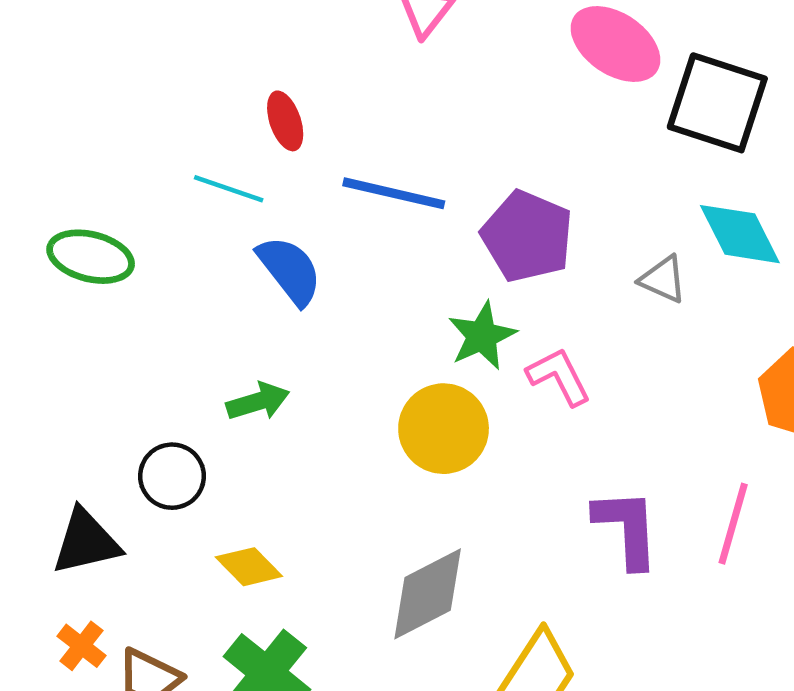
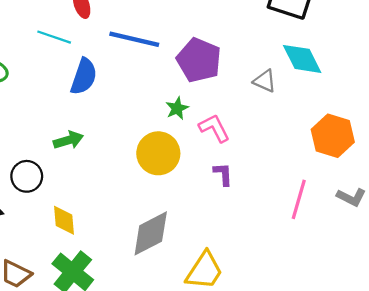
blue semicircle: (290, 270) -> (84, 77), turned 57
green star: (482, 336) -> (177, 108), size x0.7
purple L-shape: (627, 528) -> (223, 174), moved, size x0.6
yellow diamond: (249, 567) -> (64, 220), turned 40

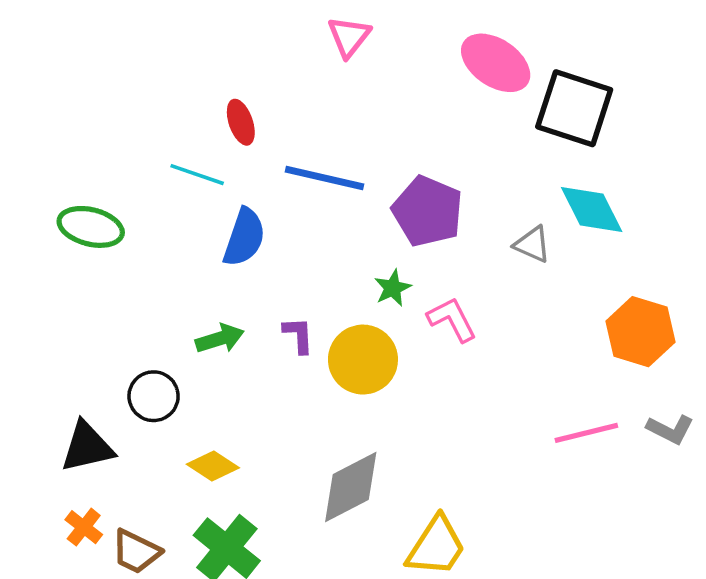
purple L-shape: (223, 174) -> (298, 335), moved
pink line: (299, 199) -> (586, 433), turned 60
yellow diamond: (64, 220) -> (213, 466), turned -52

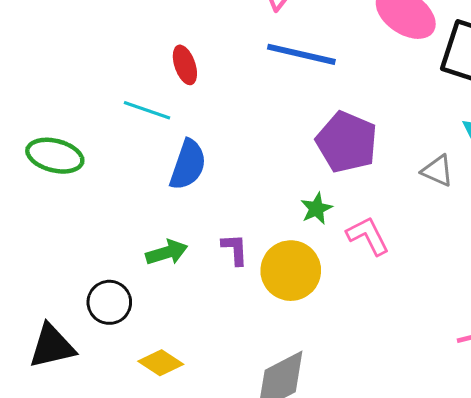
blue line: (325, 178) -> (301, 54), moved

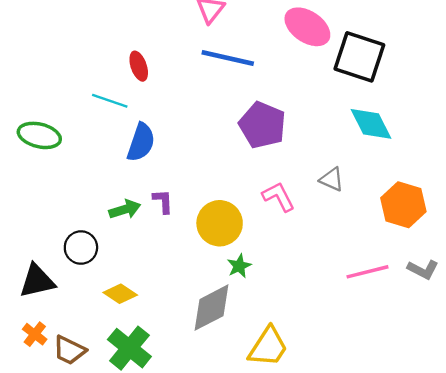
gray triangle: (437, 171) -> (332, 179), moved
green star: (316, 209) -> (239, 266), moved
purple L-shape: (235, 249) -> (163, 201), moved

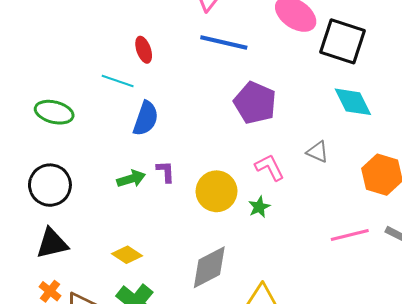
black circle: (81, 248) -> (50, 185), moved, size x1.4
green star: (239, 266) -> (259, 207), moved

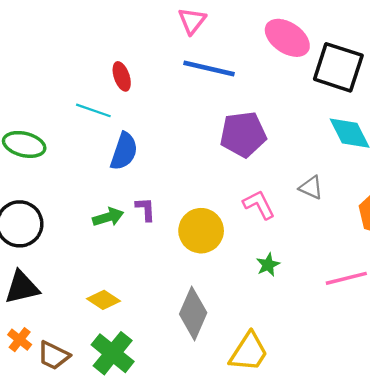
purple pentagon: (255, 103) -> (243, 134), turned -30
green star: (259, 207) -> (268, 265), moved
gray diamond: (209, 267) -> (193, 313), turned -39

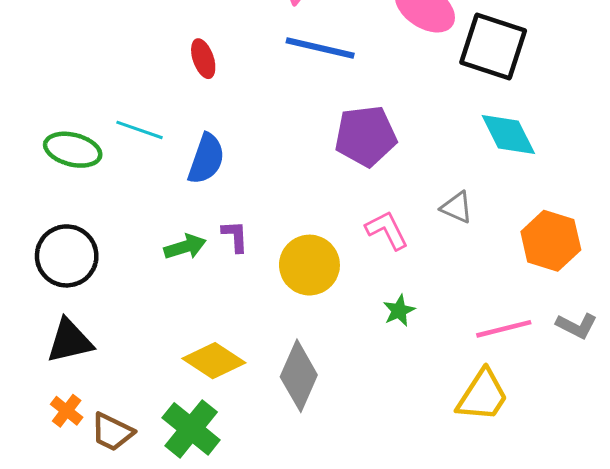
cyan line: (93, 110) -> (139, 130), moved
yellow diamond: (104, 300) -> (214, 361), moved, size x1.4
yellow trapezoid: (249, 352) -> (482, 396), moved

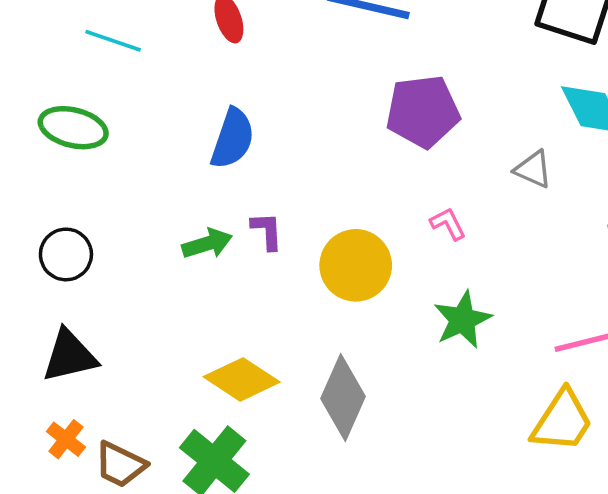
cyan line: (139, 130) -> (113, 41), moved
gray triangle: (457, 207) -> (533, 169), moved
pink L-shape: (387, 230) -> (448, 224), size x0.7
black circle: (67, 256) -> (66, 254), size x0.7
green star: (399, 311) -> (463, 320), size x1.5

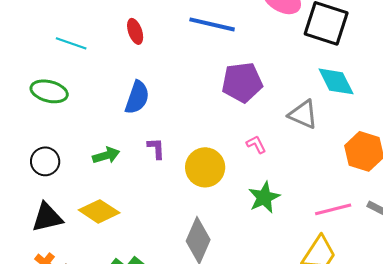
gray triangle: (533, 169) -> (303, 114), size x1.4
green arrow: (207, 244) -> (106, 155), moved
yellow diamond: (242, 379) -> (99, 211), moved

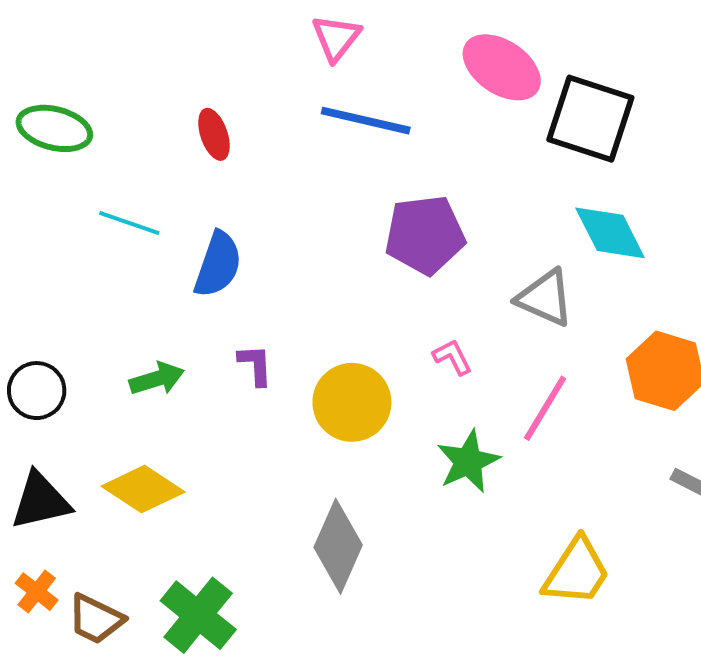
cyan line: (71, 43) -> (129, 223), moved
green ellipse: (49, 91) -> (54, 128), moved
pink line: (333, 209) -> (545, 408), moved, turned -45

